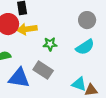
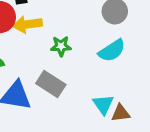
cyan triangle: (79, 84) -> (103, 104), turned 35

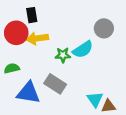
cyan semicircle: (112, 51) -> (83, 49), moved

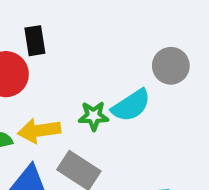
yellow arrow: (37, 38) -> (39, 131), moved

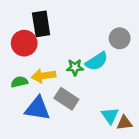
black rectangle: (35, 41) -> (41, 24), size x1.5

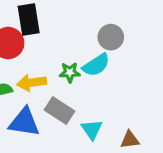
gray circle: (120, 38) -> (111, 37), moved
cyan triangle: (110, 116) -> (92, 130), moved

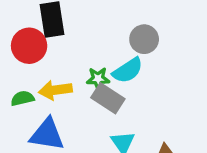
gray rectangle: (59, 110) -> (108, 98), moved

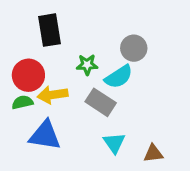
red circle: (29, 46) -> (28, 75), moved
green star: (98, 79) -> (87, 65), moved

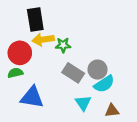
gray circle: (134, 48) -> (97, 70), moved
cyan semicircle: (119, 77) -> (104, 84), moved
yellow arrow: (53, 95) -> (43, 40), moved

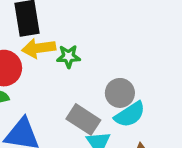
gray rectangle: (73, 73) -> (83, 119), moved

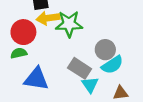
green star: (68, 56) -> (69, 24), size x1.6

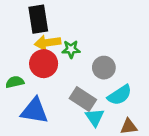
green star: (69, 24) -> (71, 49), size x0.6
red circle: (23, 32) -> (44, 64), moved
gray circle: (105, 50) -> (104, 68), moved

